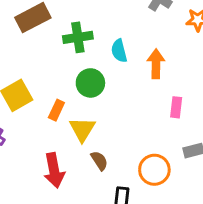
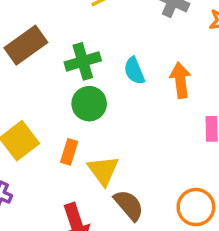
green circle: (90, 83) -> (89, 104), moved
brown semicircle: (99, 161) -> (129, 205), size x1.4

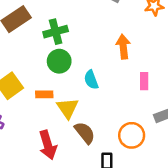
cyan semicircle: (134, 71) -> (91, 80), moved
orange rectangle: (69, 152) -> (44, 94), turned 70

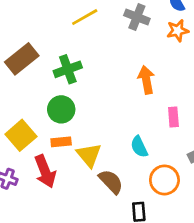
green circle: (59, 61) -> (61, 109), moved
cyan semicircle: (91, 80) -> (139, 147), moved
red arrow: (48, 145) -> (45, 171), moved

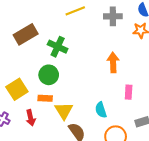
gray cross: (137, 17) -> (113, 16), turned -30
green cross: (68, 69) -> (58, 47), turned 36
red arrow: (45, 171) -> (31, 118), size x0.7

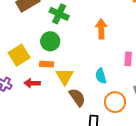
orange arrow: (113, 62) -> (101, 29), moved
red arrow: (31, 118) -> (32, 83), turned 105

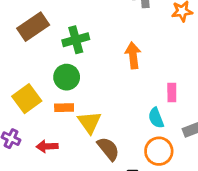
green cross: (59, 14) -> (76, 40), turned -36
cyan semicircle: (101, 76) -> (156, 118), moved
red arrow: (32, 83) -> (47, 146), moved

